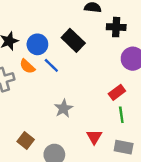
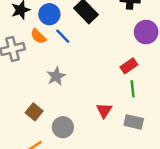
gray star: (64, 108) -> (56, 76), moved

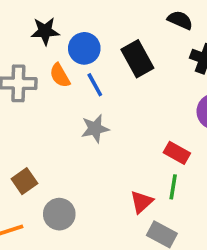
red rectangle: (129, 66) -> (177, 153), turned 49
gray star: (56, 76) -> (95, 129), moved
red triangle: (104, 110) -> (142, 202), moved

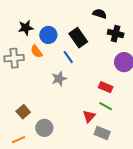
blue line: (95, 85) -> (68, 57), moved
green line: (173, 187) -> (106, 106), turned -64

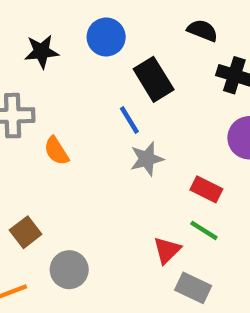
blue circle: (48, 35) -> (106, 37), moved
orange semicircle: (36, 51) -> (56, 151), moved
gray star: (59, 79) -> (147, 159), moved

